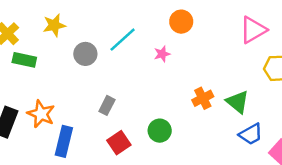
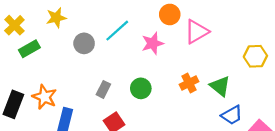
pink triangle: (253, 30) -> (196, 32), moved
pink star: (162, 54) -> (153, 43), size x1.5
green rectangle: (24, 60) -> (29, 49), turned -42
green circle: (160, 131) -> (141, 88), moved

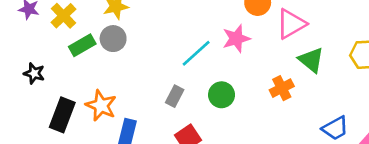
cyan line: (117, 31) -> (196, 53), moved
gray circle: (84, 43) -> (113, 39), moved
green triangle: (220, 86) -> (311, 60), moved

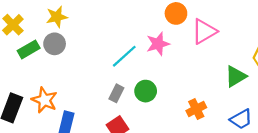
green triangle: (311, 60) -> (236, 76), moved, turned 50
orange cross: (282, 88) -> (196, 109), moved
gray rectangle: (175, 96) -> (116, 93), moved

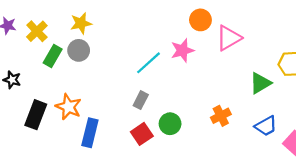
green rectangle: (29, 49) -> (53, 56), turned -30
green circle: (146, 91) -> (170, 124), moved

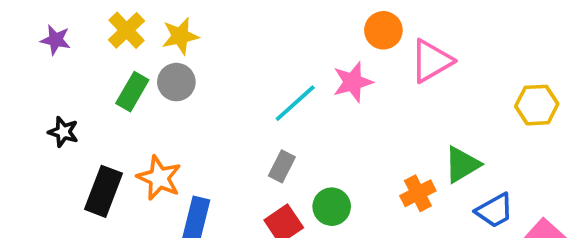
yellow cross: (37, 31) -> (127, 30), moved
green triangle: (260, 83) -> (462, 164), moved

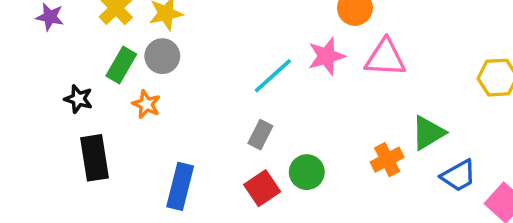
pink triangle: (431, 61) -> (385, 58), moved, turned 33
black star: (63, 132) -> (78, 99), moved
orange star: (159, 178) -> (146, 104), moved, size x0.7
black rectangle: (104, 191) -> (94, 158), turned -30

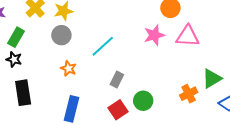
green rectangle: (121, 65) -> (16, 37), moved
cyan line: (273, 76) -> (103, 46), moved
orange star: (146, 104) -> (69, 68), moved

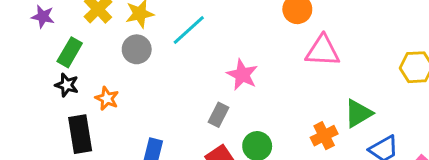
pink star: (154, 35) -> (242, 75), moved, turned -30
cyan line: (103, 46) -> (189, 30), moved
orange star: (69, 68) -> (107, 98), moved

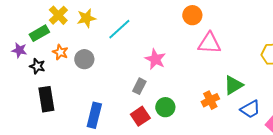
purple star: (43, 17) -> (19, 50), moved
gray circle: (137, 49) -> (84, 59), moved
green rectangle: (70, 52) -> (39, 33), moved, turned 30
orange star: (107, 98) -> (60, 52), moved

